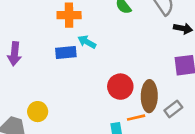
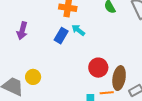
blue rectangle: (66, 53) -> (61, 36), turned -63

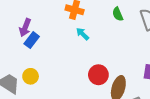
blue rectangle: (61, 36) -> (32, 40), moved

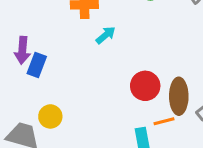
cyan arrow: (83, 34) -> (106, 35), turned 112

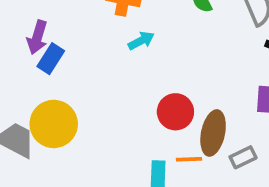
yellow circle: (50, 116) -> (54, 124), size x1.6

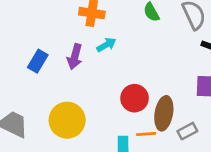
purple arrow: (37, 37) -> (75, 57), moved
yellow circle: (54, 124) -> (67, 120), moved

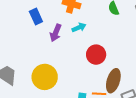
blue rectangle: (38, 61) -> (36, 17), moved, turned -63
red circle: (135, 98) -> (96, 55), moved

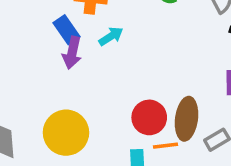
blue rectangle: (36, 17) -> (67, 30), moved
red circle: (96, 55) -> (149, 117), moved

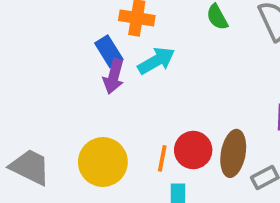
cyan arrow: (111, 36) -> (156, 61), size x1.4
orange line: (166, 146) -> (162, 158), moved, turned -75

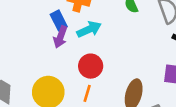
red circle: (193, 150) -> (91, 66), moved

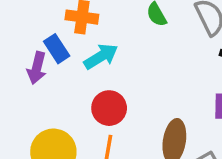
purple arrow: (60, 37) -> (37, 68), moved

